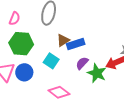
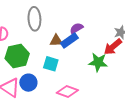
brown triangle: (63, 40) -> (56, 41), turned 48
purple semicircle: (82, 63) -> (76, 28), moved, turned 32

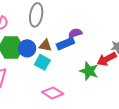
brown triangle: (56, 41) -> (45, 45), moved
blue circle: (28, 83) -> (27, 48), moved

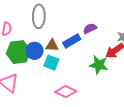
purple semicircle: (75, 33) -> (90, 28), moved

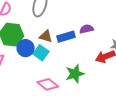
blue circle: (34, 51) -> (26, 48), moved
green star: (99, 65) -> (75, 74), moved, turned 30

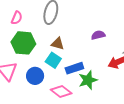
blue rectangle: (66, 37) -> (74, 68), moved
blue circle: (26, 48) -> (35, 76), moved

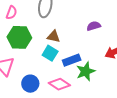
blue circle: (35, 76) -> (30, 84), moved

